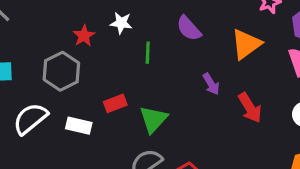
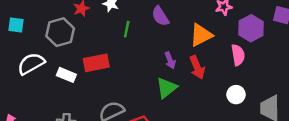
red rectangle: (115, 103) -> (96, 63), size x1.5
red arrow: (250, 108) -> (197, 67), moved
green triangle: (153, 119) -> (167, 88), moved

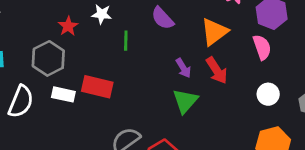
red rectangle: (96, 63) -> (97, 87), turned 35
white semicircle: (31, 64) -> (21, 102), turned 152
white rectangle: (66, 75) -> (63, 94), moved

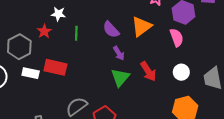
purple semicircle: (163, 18) -> (111, 30), moved
red star: (68, 26) -> (44, 31), moved
red arrow: (217, 70) -> (148, 71), moved

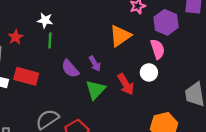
white star: (58, 14) -> (45, 20), moved
purple semicircle: (111, 30) -> (70, 69), moved
white circle: (181, 72) -> (149, 72), moved

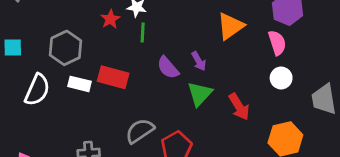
red star: (16, 37) -> (110, 19), moved
white circle: (149, 72) -> (281, 78), moved
red arrow: (126, 84) -> (239, 107), moved

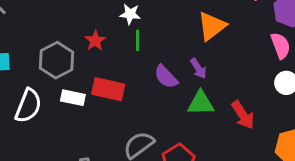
red star: (110, 19) -> (95, 41), moved
orange triangle: (230, 26) -> (212, 26), moved
green triangle: (200, 94) -> (201, 103), turned 48

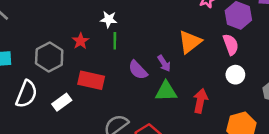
orange triangle: (212, 26) -> (190, 42), moved
white rectangle: (73, 98) -> (62, 102), moved, turned -48
red arrow: (243, 115) -> (200, 101), turned -135

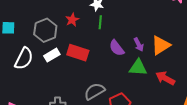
orange triangle: (190, 42) -> (161, 45), moved
red arrow: (200, 101) -> (165, 78), turned -78
white rectangle: (62, 102) -> (52, 55), moved

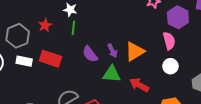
white rectangle: (52, 55) -> (24, 61), turned 42

